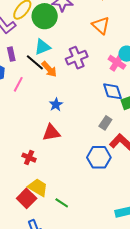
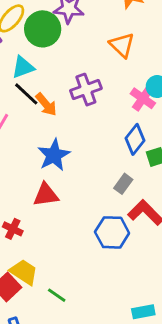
cyan triangle: (42, 47) -> (23, 67), moved
blue diamond: (112, 91) -> (135, 139), turned 55
blue star: (56, 105) -> (54, 155), size x1.6

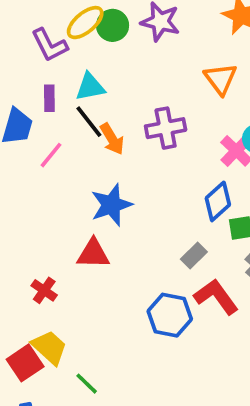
green circle: (43, 29) -> (113, 25), moved, size x0.7

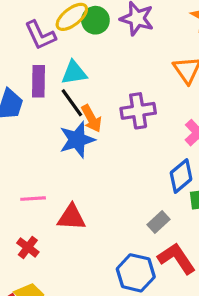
purple rectangle: (49, 98) -> (38, 81), size x1.4
pink line: (51, 155) -> (33, 199), moved, turned 45
blue star: (111, 205) -> (77, 140), moved

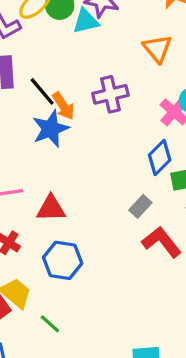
cyan triangle: (74, 73) -> (86, 21), moved
blue hexagon: (136, 273) -> (63, 260), moved

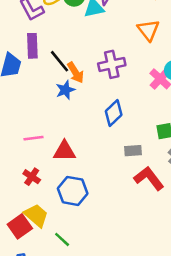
blue star: (51, 129) -> (65, 90), size x0.7
blue diamond: (160, 157) -> (114, 113), moved
gray rectangle: (140, 206) -> (133, 151), turned 42

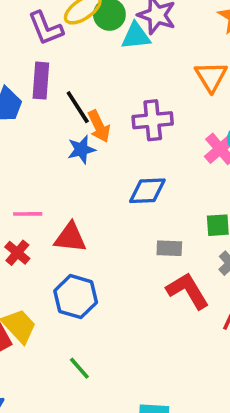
blue diamond: (114, 113) -> (147, 191), turned 35
red cross: (32, 177) -> (17, 253), moved
green line: (62, 239) -> (79, 368), moved

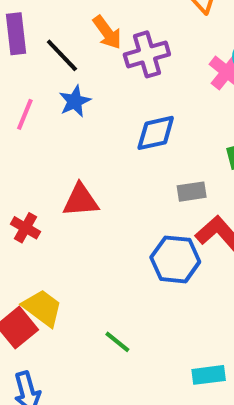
orange arrow: (99, 126) -> (107, 32), moved
pink line: (28, 214) -> (25, 114), moved, turned -56
blue hexagon: (76, 297) -> (175, 259), moved

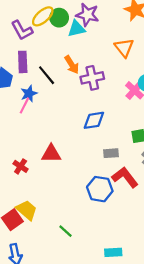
blue star: (75, 101) -> (29, 94), moved

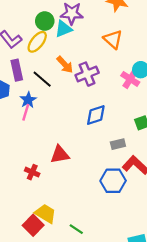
yellow ellipse: (43, 16) -> (37, 42), moved
green line: (66, 231) -> (76, 229), moved

